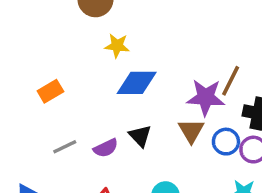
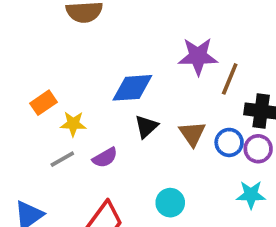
yellow star: (117, 46) -> (73, 124), moved
purple star: (206, 97) -> (198, 56), moved
black triangle: (140, 136) -> (146, 126), moved, turned 35

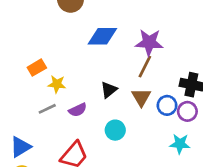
brown line: (230, 79) -> (145, 67), moved
blue diamond: (132, 88) -> (102, 36), moved
cyan circle: (170, 203) -> (115, 130), moved

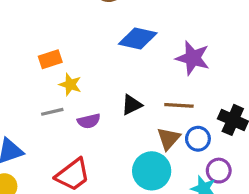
brown line: (145, 67) -> (179, 105), moved, turned 55
brown triangle: (141, 97) -> (169, 139), moved
purple circle: (187, 111) -> (219, 171), moved
cyan circle: (115, 130) -> (152, 171), moved, size x1.5

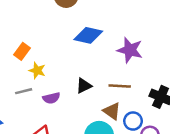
orange rectangle: (50, 59) -> (22, 51), turned -35
brown triangle: (169, 139) -> (112, 111), turned -36
blue circle: (198, 139) -> (133, 121), moved

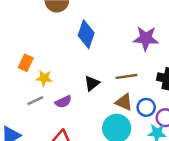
blue diamond: (88, 35) -> (86, 34), turned -72
purple star: (130, 50) -> (146, 38), moved

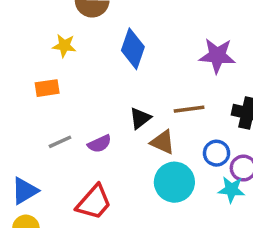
orange rectangle: (26, 63) -> (47, 88), turned 56
yellow star: (44, 78) -> (64, 46), moved
brown triangle: (124, 102) -> (163, 142), moved

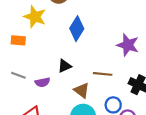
yellow star: (64, 46) -> (35, 17), size x1.5
black triangle: (140, 118) -> (65, 66), moved
gray line: (60, 142) -> (18, 75), turned 32

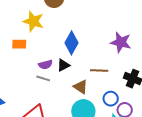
blue diamond: (77, 29) -> (72, 43), moved
gray line: (18, 75) -> (43, 78), moved
purple semicircle: (42, 82) -> (45, 65), moved

